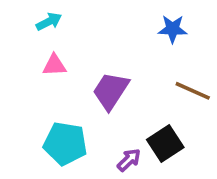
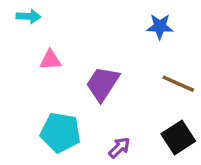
cyan arrow: (49, 22) -> (29, 16), moved, turned 30
black square: (165, 144) -> (178, 138), moved

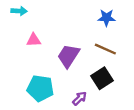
brown line: (178, 84) -> (105, 49), moved
black square: (178, 138) -> (102, 78), moved

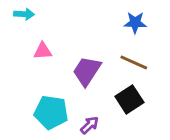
purple arrow: (80, 98) -> (90, 125), moved

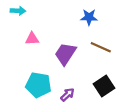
blue star: (135, 23) -> (89, 17), moved
black square: (129, 99) -> (104, 86), moved

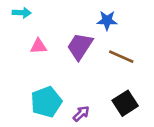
purple trapezoid: (65, 54) -> (80, 46), moved
cyan pentagon: (38, 85) -> (46, 102), turned -30

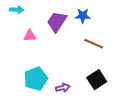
purple trapezoid: (80, 46) -> (57, 22), moved
purple arrow: (81, 114) -> (63, 88), turned 32

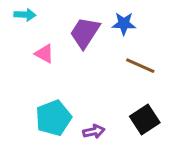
pink triangle: (30, 36) -> (44, 54), turned 32

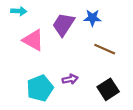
pink triangle: (44, 54) -> (33, 40), size x1.5
purple arrow: (94, 131) -> (70, 79), moved

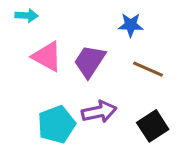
purple trapezoid: (63, 25) -> (90, 61), moved
purple arrow: (70, 79) -> (99, 112), size x1.5

